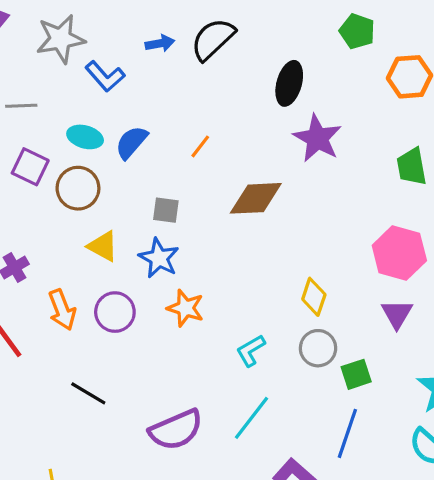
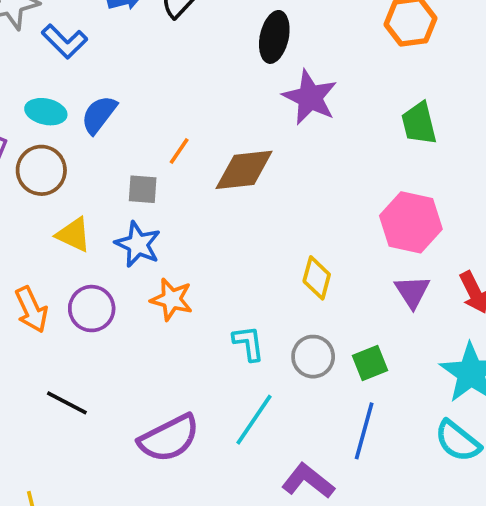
orange line: (200, 146) -> (179, 151), moved
gray circle: (318, 348) -> (313, 357), moved
cyan L-shape: (251, 351) -> (249, 343), turned 116

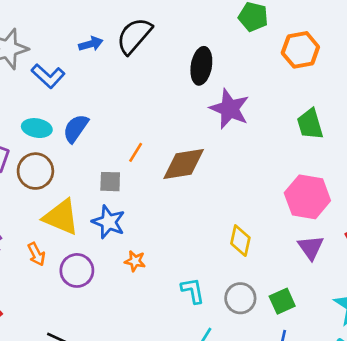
yellow triangle: (74, 235) -> (61, 217), size x1.4
orange star: (172, 299) -> (135, 261), size x0.7
orange arrow: (31, 310) -> (36, 254), moved, size x0.7

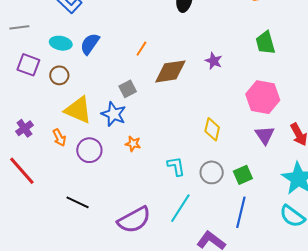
purple star: (229, 109) -> (214, 61), moved, size x0.6
orange line: (136, 152) -> (141, 49), moved
brown circle: (35, 171) -> (59, 75), size x0.7
gray square: (110, 182) -> (128, 89), moved, turned -30

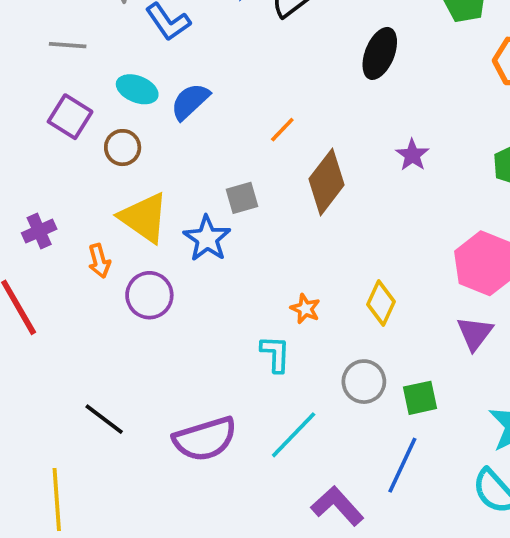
purple star: (214, 61) -> (412, 155), moved
brown diamond: (170, 71) -> (326, 182), turned -56
orange star: (133, 144) -> (305, 309), moved
cyan L-shape: (176, 166) -> (275, 354), moved
black line: (78, 202) -> (104, 419), moved

